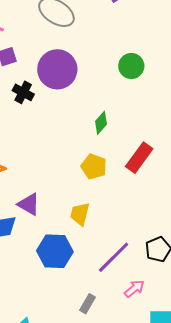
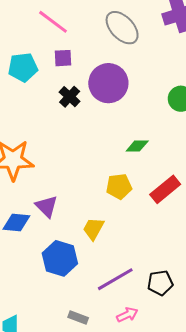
green diamond: (101, 123) -> (137, 146), turned 35
yellow pentagon: (94, 167) -> (119, 186), turned 30
gray rectangle: (87, 304) -> (78, 317), turned 66

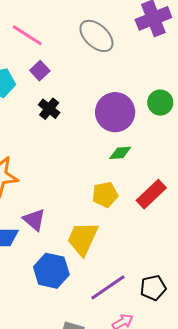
purple square: (63, 58) -> (40, 71), turned -36
purple circle: (108, 83) -> (115, 112), moved
yellow trapezoid: (93, 229) -> (83, 239), size x1.5

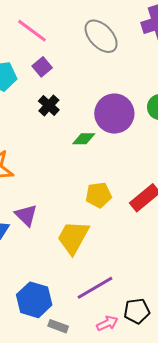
green diamond: (120, 153) -> (84, 139), moved
blue hexagon: (51, 271) -> (34, 300), moved
black pentagon: (153, 288) -> (137, 311), moved

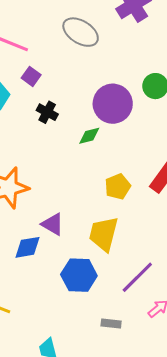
blue hexagon: (34, 300) -> (79, 275), moved

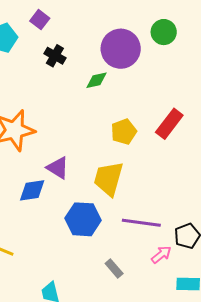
purple line: (137, 277) -> (141, 223), turned 51
gray rectangle: (111, 324) -> (114, 269), turned 42

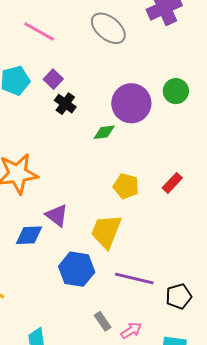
purple square: (40, 20) -> (53, 79), moved
red rectangle: (169, 124) -> (172, 183), size x0.7
yellow pentagon: (124, 132) -> (126, 186), turned 30
pink arrow: (161, 255) -> (131, 330), moved

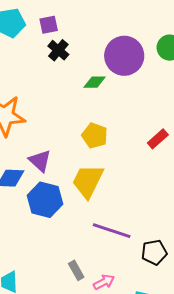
purple square: (53, 79) -> (49, 25), turned 30
yellow pentagon: (126, 186) -> (95, 136), moved
blue hexagon: (77, 269) -> (45, 200), moved

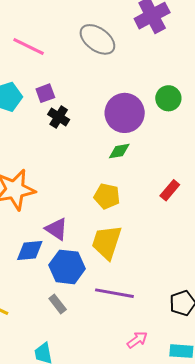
green diamond: (95, 82) -> (119, 151), moved
purple line: (112, 231) -> (114, 293), moved
gray rectangle: (76, 270) -> (58, 304), moved

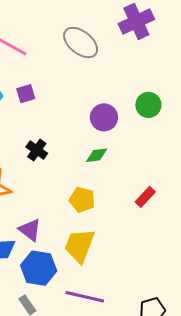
purple circle: (125, 113) -> (104, 117), size x0.7
black cross: (59, 117) -> (37, 150), moved

